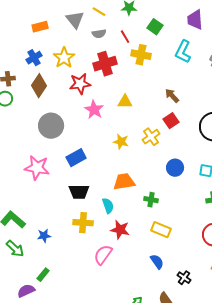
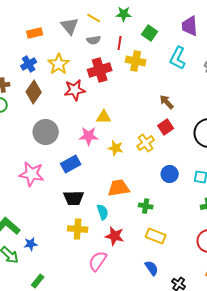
red line: (125, 37) -> (120, 43), turned 40
yellow triangle: (125, 102) -> (104, 117), moved
pink star: (94, 110) -> (89, 136), moved, turned -30
blue star: (44, 236) -> (31, 244), moved

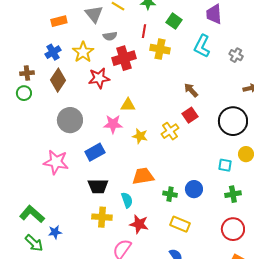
gray semicircle: (94, 40) -> (110, 36), moved
blue circle: (170, 174) -> (194, 189), moved

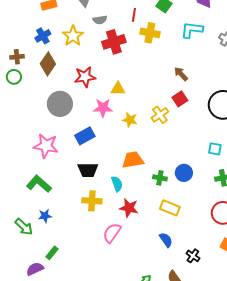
cyan L-shape: (202, 46) -> (192, 30), turned 70
red star: (99, 78) -> (85, 77), moved
green L-shape: (32, 214) -> (39, 184), moved

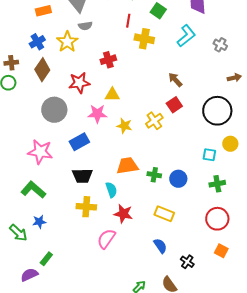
gray semicircle: (100, 20) -> (85, 26), moved
cyan L-shape: (192, 30) -> (186, 36), turned 135
red cross: (114, 42) -> (108, 60), moved, size x0.7
green cross: (160, 178) -> (154, 175), moved

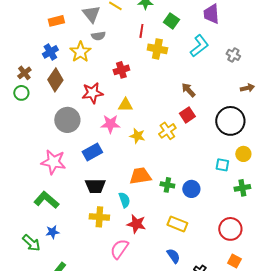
brown cross: (11, 63) -> (24, 73), turned -32
green cross: (217, 184) -> (242, 188), moved

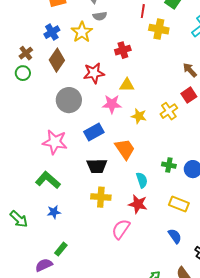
orange trapezoid: (140, 176) -> (125, 149), moved, turned 65
cyan semicircle: (124, 200) -> (142, 180), moved
green arrow: (31, 243) -> (19, 219), moved

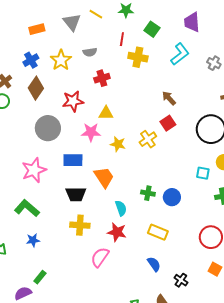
gray semicircle: (100, 16) -> (90, 52), moved
blue rectangle: (94, 132) -> (73, 160), turned 30
pink star: (55, 142) -> (34, 170), turned -30

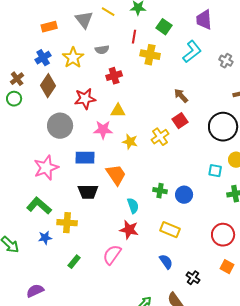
yellow cross: (80, 225) -> (67, 223), moved
green rectangle: (40, 277) -> (74, 262), moved

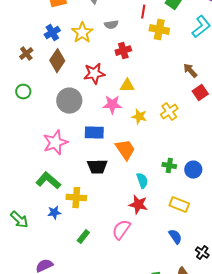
green circle: (14, 99) -> (23, 92), moved
red square: (180, 121) -> (200, 93), moved

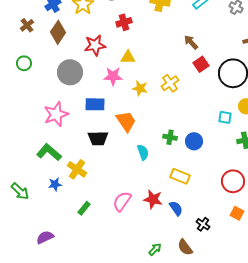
yellow cross: (76, 198) -> (77, 169), turned 30
red star: (138, 205) -> (153, 199), moved

